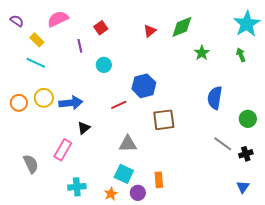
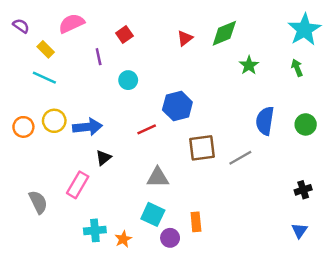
green circle: (248, 119) -> (306, 124), moved
gray line: (223, 144) -> (240, 158), moved, turned -66
orange star: (111, 194) -> (123, 239), moved

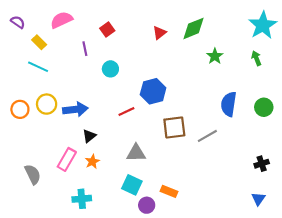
orange rectangle: (196, 222) -> (169, 191), turned -63
orange star: (123, 239) -> (92, 162), moved

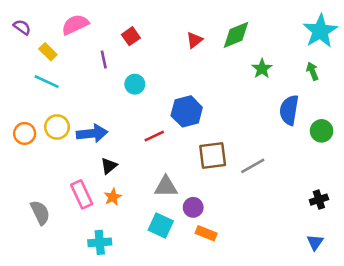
blue semicircle: (229, 104) -> (289, 110), moved
pink rectangle: (67, 159) -> (82, 194), turned -55
purple circle: (147, 205) -> (193, 207), moved

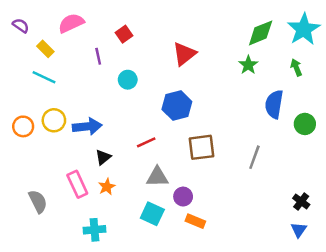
green diamond: (236, 35) -> (261, 33), moved
red triangle: (194, 40) -> (184, 54), moved, size x1.5
red line: (154, 136) -> (146, 142), moved
gray line: (253, 166) -> (254, 157), moved, turned -40
black cross: (319, 200) -> (301, 201), moved, turned -35

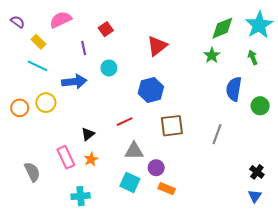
blue arrow: (87, 126) -> (74, 82), moved

